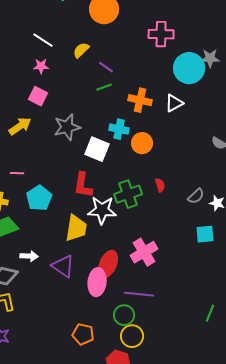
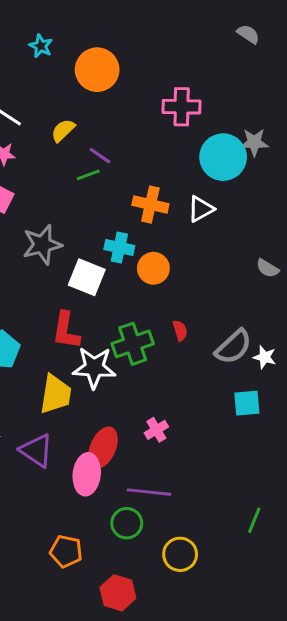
green line: (104, 87) -> (88, 175), moved
gray semicircle: (196, 196) -> (233, 347), size x1.5
pink cross: (144, 252) -> (156, 430), size x0.6
yellow circle: (132, 336) -> (180, 554), moved

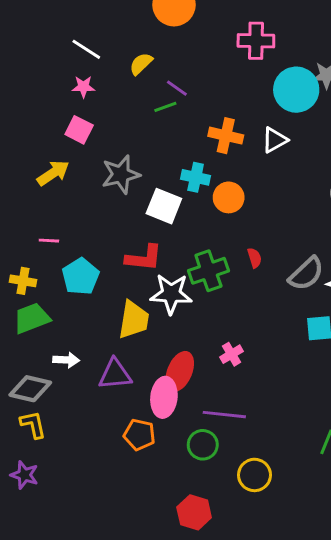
red L-shape: (66, 331) -> (144, 258), turned -93
purple triangle: (36, 451) -> (115, 374), turned -39
orange pentagon: (66, 551) -> (139, 435), moved

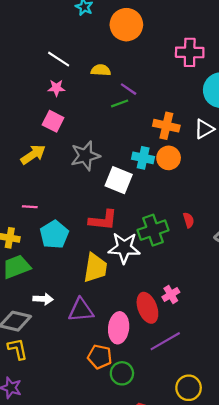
yellow semicircle: (141, 64) -> (101, 70), turned 48
orange circle: (229, 197) -> (169, 158), moved
red ellipse: (180, 371) -> (147, 308), moved, turned -44
purple line: (224, 415) -> (165, 341), turned -36
green circle: (203, 445) -> (122, 373), moved

